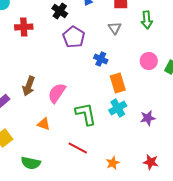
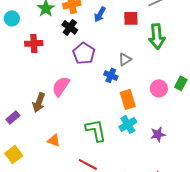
green arrow: (147, 20) -> (157, 36), size x1.4
gray triangle: (115, 28) -> (125, 59), moved, turned 32
pink circle: (149, 61) -> (159, 88), moved
pink semicircle: (57, 93) -> (61, 86), moved

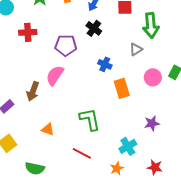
black cross: (70, 27) -> (94, 28), moved
purple pentagon: (84, 53) -> (66, 45), moved, turned -30
gray triangle: (125, 59) -> (136, 49), moved
cyan cross: (128, 124) -> (128, 146), moved

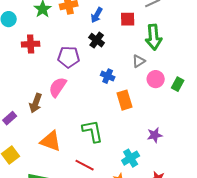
pink circle: (153, 77) -> (156, 79), moved
orange triangle: (48, 129) -> (51, 141), size x1.6

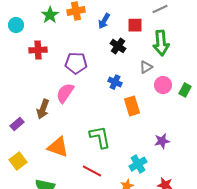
black cross: (97, 40) -> (118, 46), moved

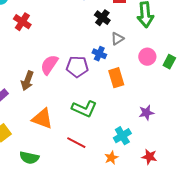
red cross: (38, 50) -> (22, 22), turned 36
purple pentagon: (76, 63) -> (77, 67), moved
gray triangle: (146, 67) -> (117, 39), moved
green L-shape: (100, 137) -> (84, 109), turned 125

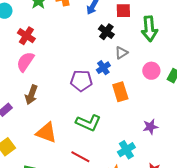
blue cross: (99, 54) -> (103, 68), turned 32
pink semicircle: (49, 65) -> (25, 62), moved

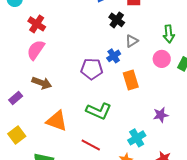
green arrow: (149, 29) -> (169, 34), moved, size x0.7
brown arrow: (31, 95) -> (42, 83), turned -90

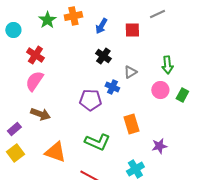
black cross: (117, 20) -> (103, 56), moved
blue cross: (114, 56) -> (112, 87), turned -32
orange rectangle: (131, 80) -> (131, 124), moved
yellow square: (17, 135) -> (15, 153), moved

